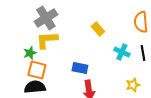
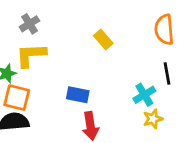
gray cross: (46, 18) -> (29, 24), size x0.6
cyan cross: (122, 52) -> (144, 95), moved, turned 35

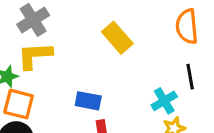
gray cross: (29, 24) -> (33, 20), size x1.4
yellow rectangle: (103, 39) -> (117, 38), size x1.4

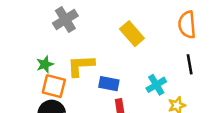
yellow L-shape: (35, 56) -> (81, 66), moved
cyan cross: (164, 101) -> (156, 85), moved

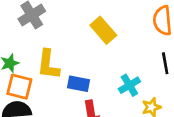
yellow L-shape: (81, 66) -> (48, 65), turned -80

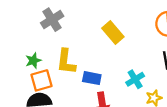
orange square: (19, 87) -> (41, 80), turned -30

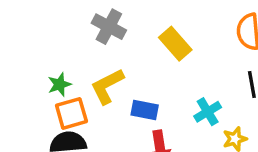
gray cross: (52, 20) -> (109, 27), moved, turned -30
yellow L-shape: (66, 62) -> (107, 86), turned 56

